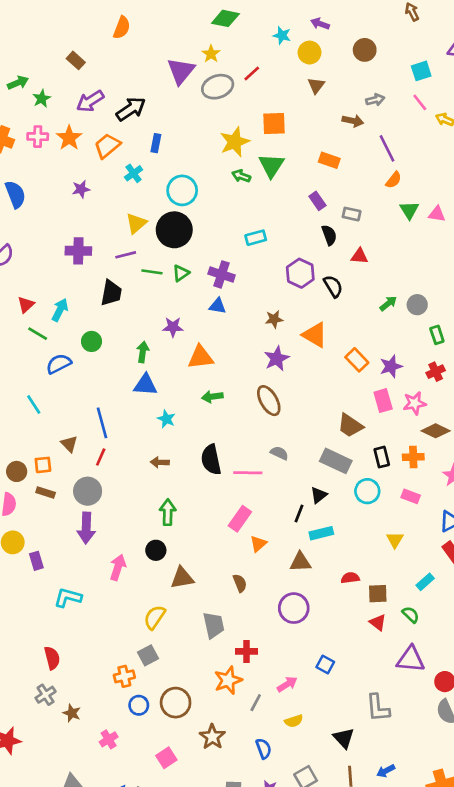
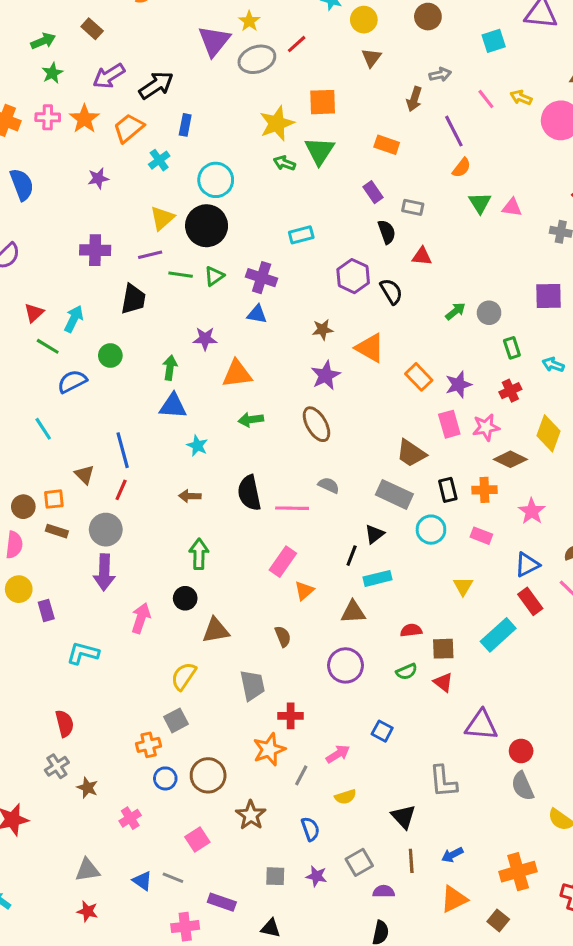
green arrow: (18, 83) -> (43, 41), moved
pink line: (420, 102) -> (486, 99), moved
brown arrow: (353, 121) -> (414, 99), turned 96
cyan rectangle: (425, 582) -> (498, 635), size x1.6
green semicircle: (411, 615) -> (407, 672), moved, turned 114

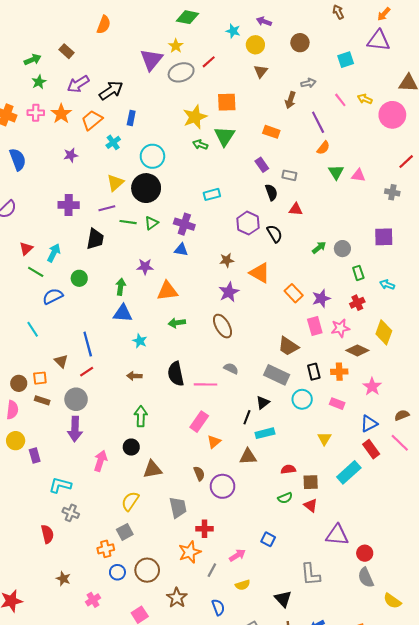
red line: (121, 490) -> (87, 372), turned 32
purple circle: (345, 665) -> (223, 486), moved
gray cross: (57, 766) -> (71, 513), moved, turned -35

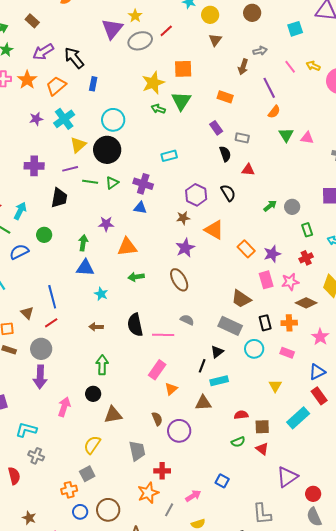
black arrow: (111, 90) -> (74, 58), turned -95
cyan cross: (113, 142) -> (64, 119), moved, size x1.5
purple hexagon: (248, 223) -> (196, 195), moved
purple triangle: (337, 535) -> (287, 477), turned -40

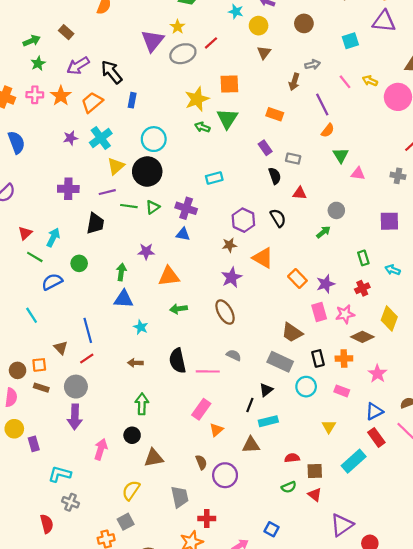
pink triangle: (307, 138) -> (358, 174), moved
gray circle: (292, 207) -> (336, 210), moved

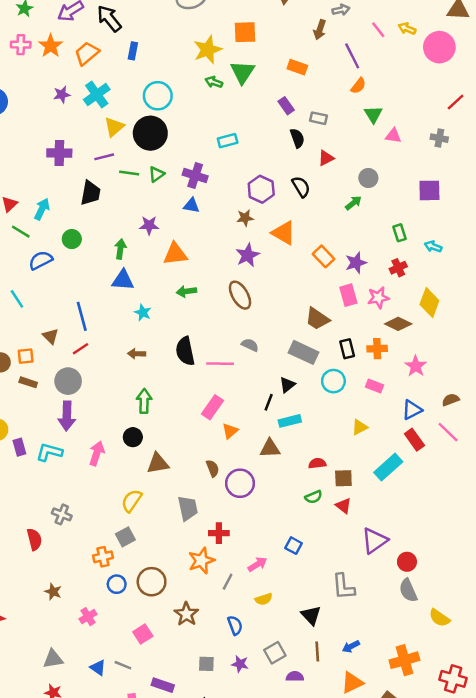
red triangle: (300, 193) -> (326, 158), turned -32
yellow triangle: (329, 427) -> (360, 427), turned 32
cyan L-shape: (60, 474) -> (49, 452), moved

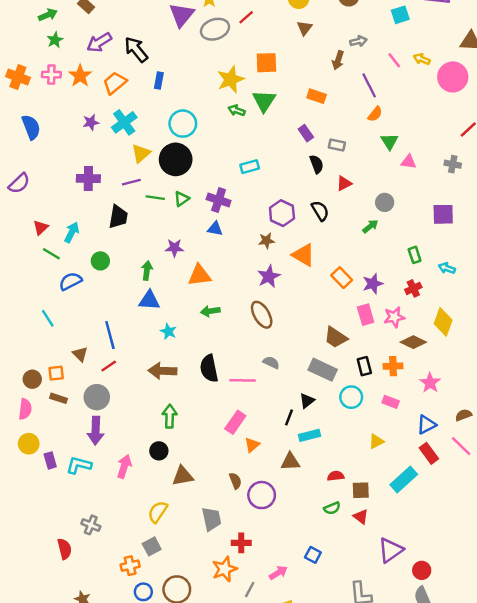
brown arrow: (137, 354) -> (162, 371), size x1.6

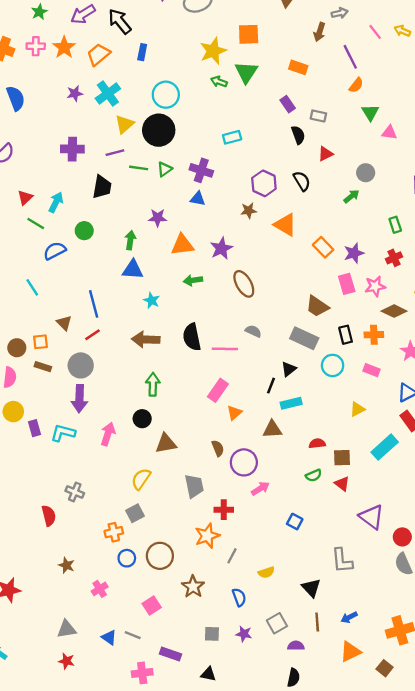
purple star: (269, 276) -> (221, 248), moved
purple triangle: (391, 550) -> (372, 517), turned -48
pink arrow: (278, 573) -> (260, 488), moved

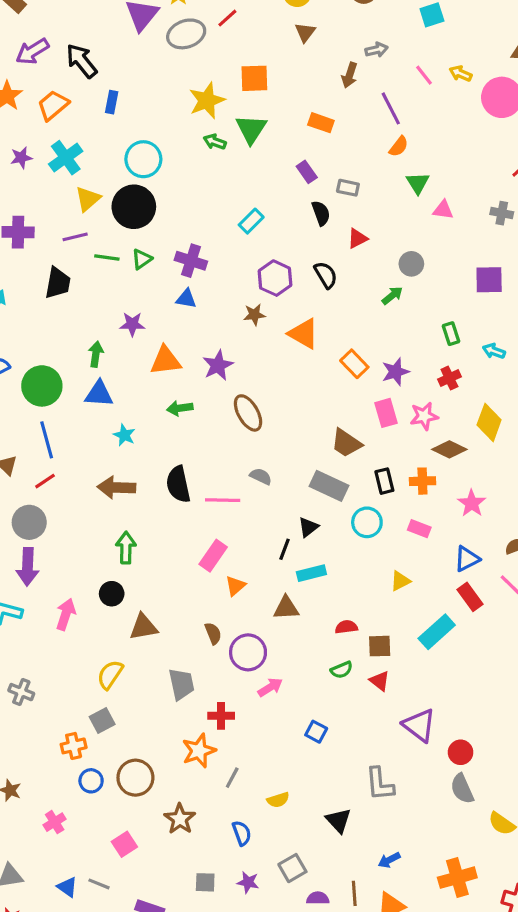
cyan rectangle: (232, 137) -> (251, 221), moved, turned -30
green circle: (84, 231) -> (42, 386), moved, size x1.6
brown line: (317, 622) -> (354, 893), moved

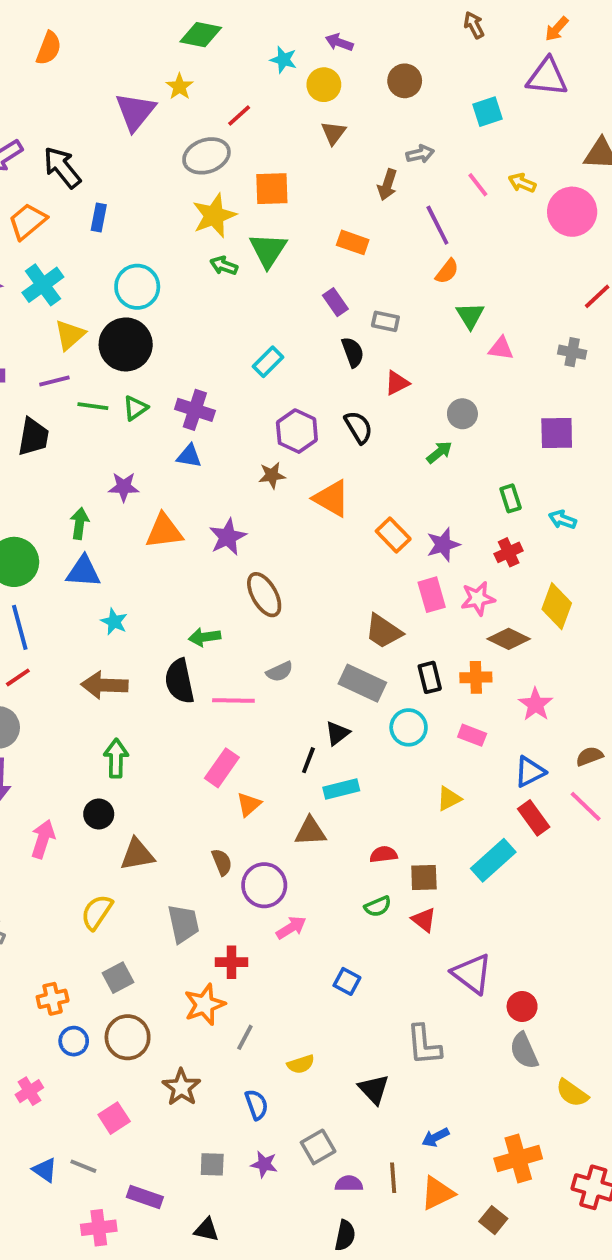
gray ellipse: (186, 34) -> (206, 156), moved
green arrow: (180, 408) -> (205, 637), moved
gray semicircle: (261, 476) -> (280, 672), turned 130
gray square: (102, 721) -> (118, 978), moved

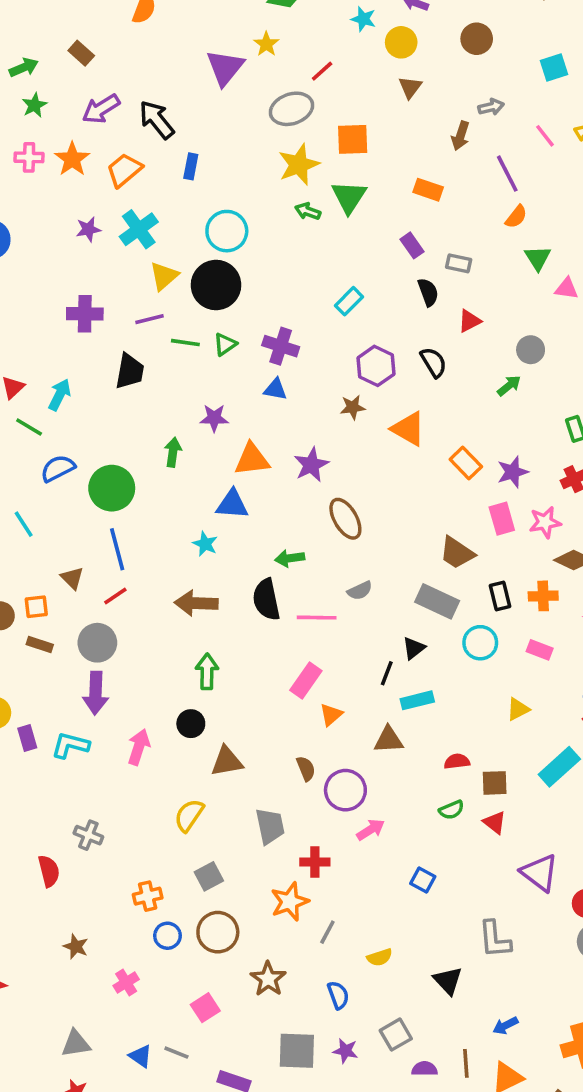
blue triangle: (83, 572) -> (232, 504), moved
gray square: (212, 1164) -> (297, 1051), size x1.6

